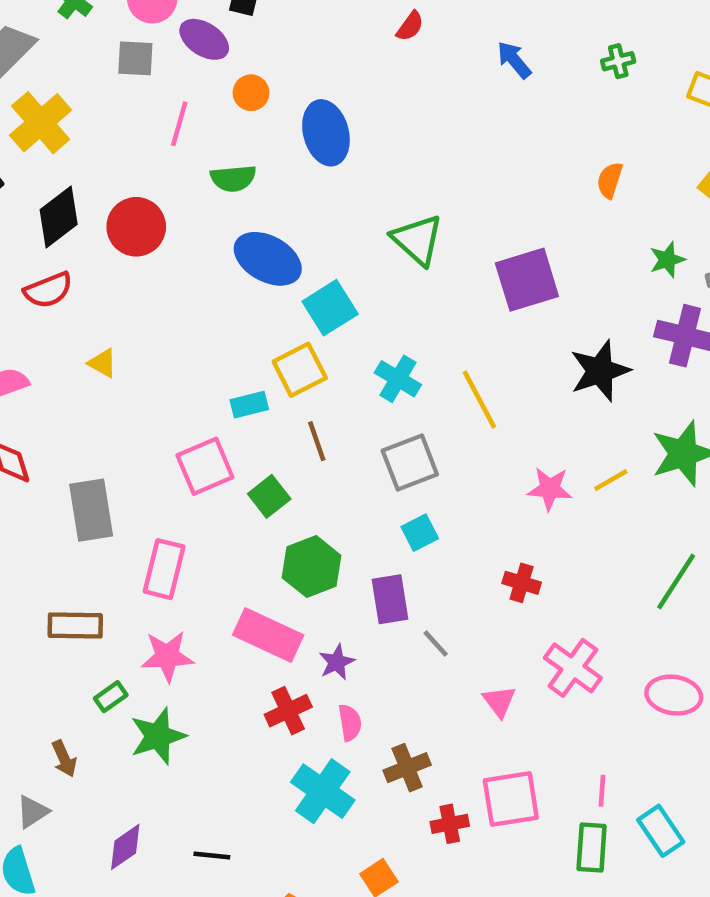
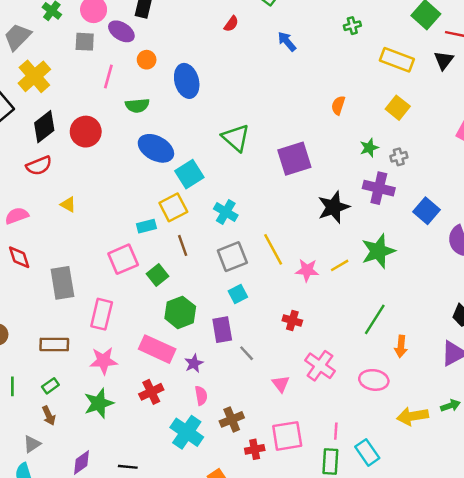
green cross: (618, 61) -> (352, 26), moved
yellow line: (479, 400) -> (273, 249), moved
green rectangle: (111, 697) -> (50, 386), moved
red cross: (288, 711) -> (151, 392), moved

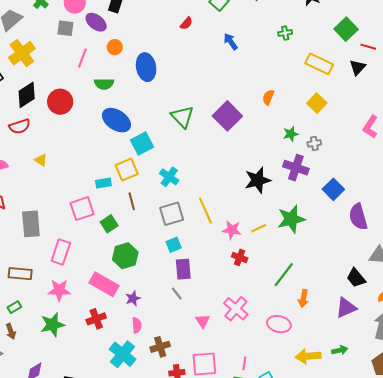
purple square: (294, 159) -> (227, 116), moved, turned -32
red cross: (292, 320) -> (240, 257), moved
purple rectangle: (222, 330) -> (183, 269), moved

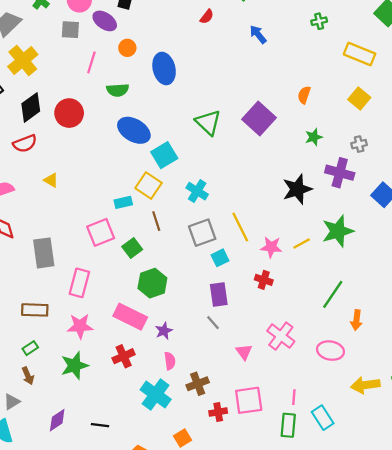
green star: (291, 134) -> (314, 137), moved
yellow square: (127, 170) -> (149, 186), turned -30
cyan square: (174, 245) -> (220, 258), moved
red cross: (240, 257) -> (264, 280), moved

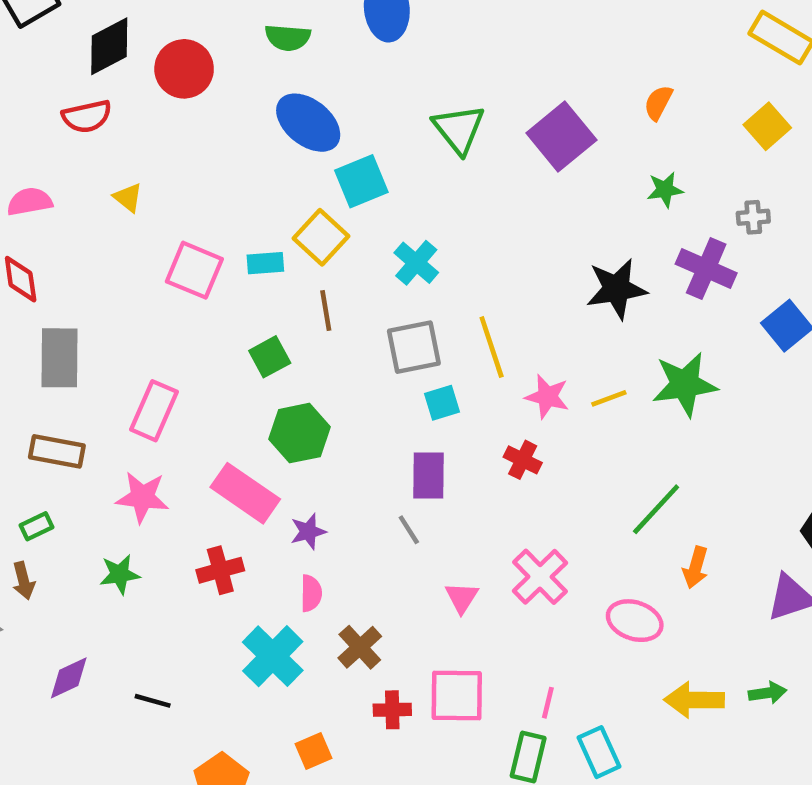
pink square: (101, 232) -> (194, 270), moved, turned 36
gray rectangle: (44, 253) -> (59, 358), moved
green star: (75, 366) -> (120, 574), size x0.7
brown cross: (198, 384) -> (360, 647), turned -30

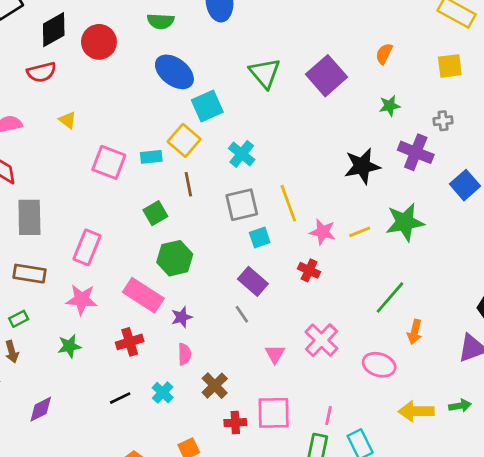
yellow square: (767, 126) -> (450, 66), turned 36
purple rectangle: (429, 475) -> (253, 281), turned -48
cyan cross: (273, 656) -> (163, 393), size x0.6
black line: (153, 701) -> (120, 398), moved, turned -40

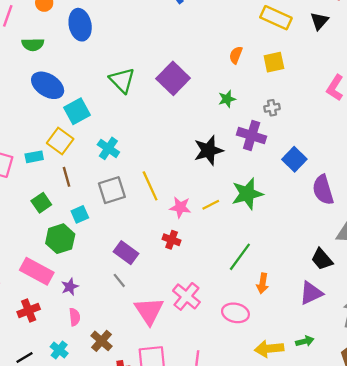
orange semicircle: (384, 54) -> (236, 55), moved
cyan square: (260, 238) -> (80, 214), moved
pink triangle: (275, 354) -> (149, 311), size x1.8

